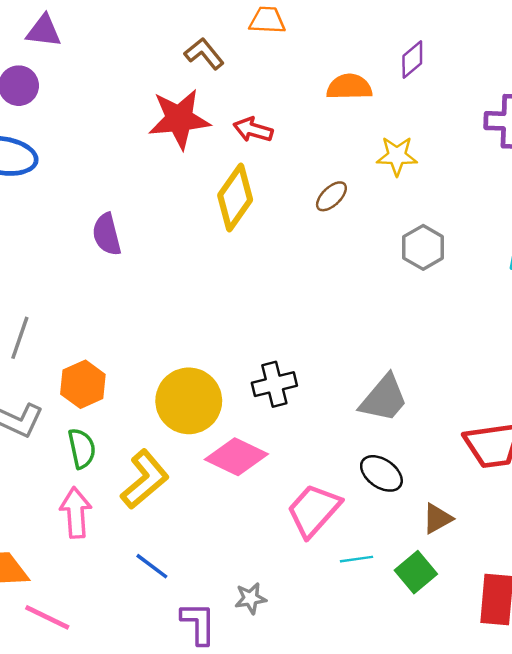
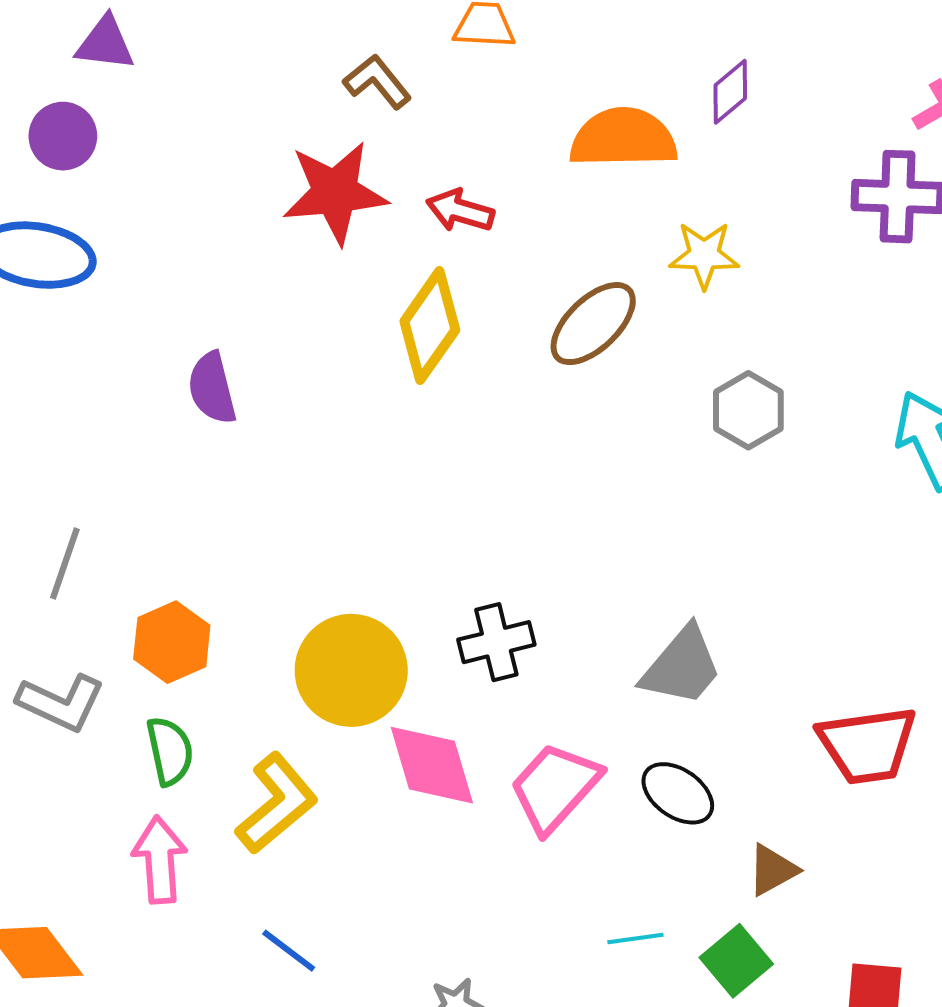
orange semicircle: (349, 87) -> (623, 138), size x1.4
brown ellipse: (331, 196) -> (593, 324), size x1.6
pink diamond: (236, 457) -> (432, 765), turned 48
pink trapezoid: (314, 510) -> (555, 787), moved

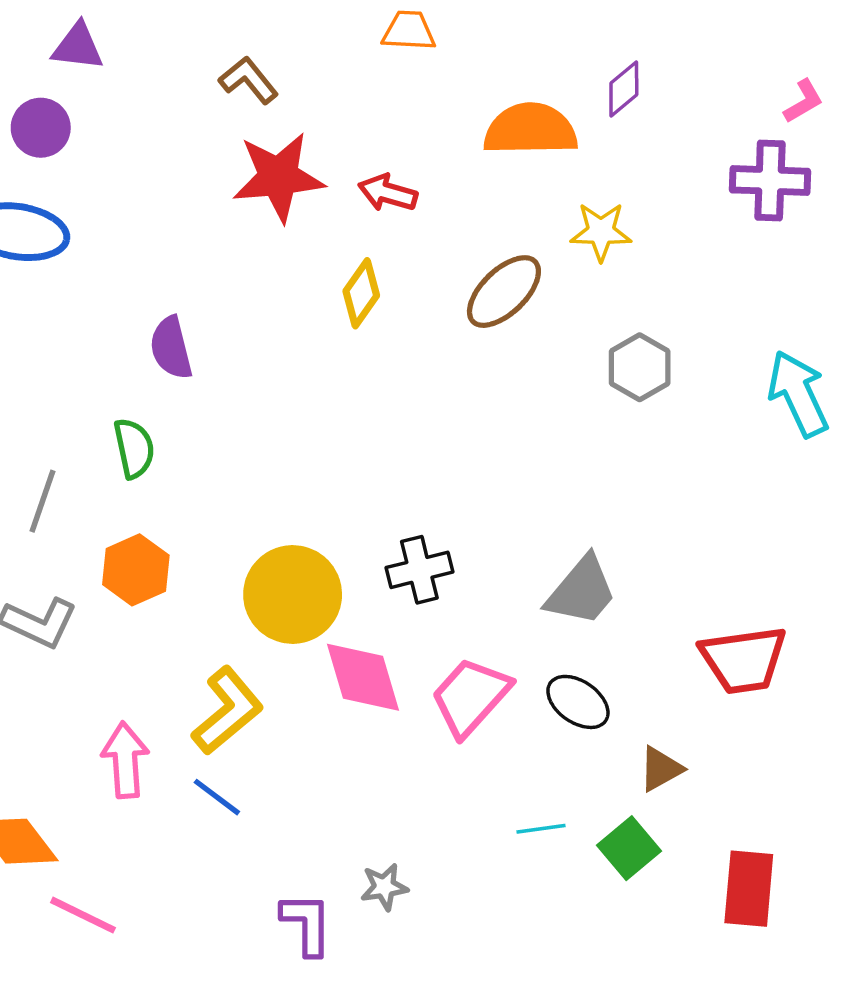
brown L-shape: (377, 82) -> (249, 80), moved
yellow diamond: (430, 326) -> (361, 293), size x0.7
green semicircle: (170, 751) -> (134, 448), moved
blue line: (289, 951) -> (217, 797), moved

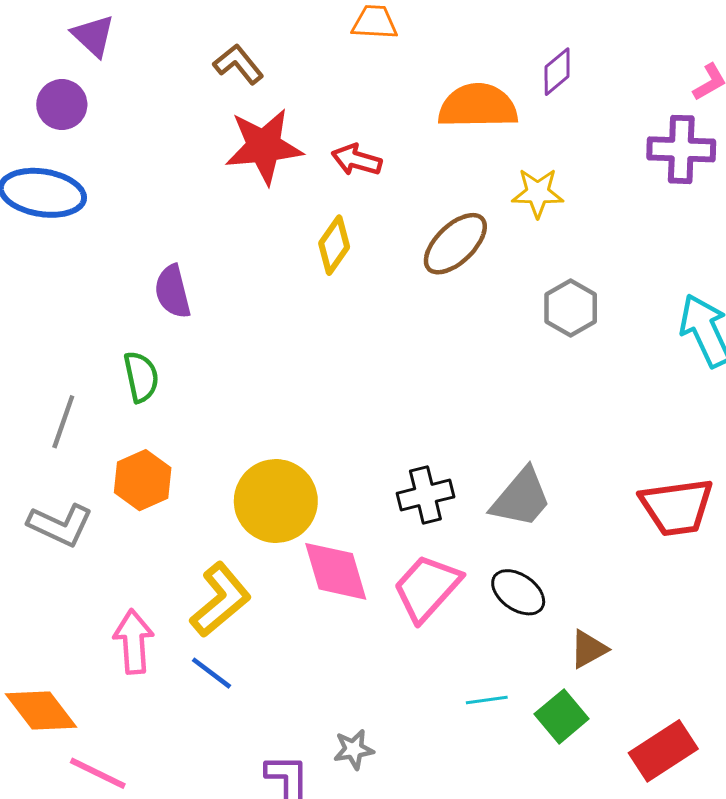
purple triangle: (78, 47) -> (93, 36), turned 36
black cross: (419, 570) -> (425, 495), moved
red trapezoid: (744, 660) -> (677, 507), moved
red rectangle: (749, 889) -> (663, 751), turned 52

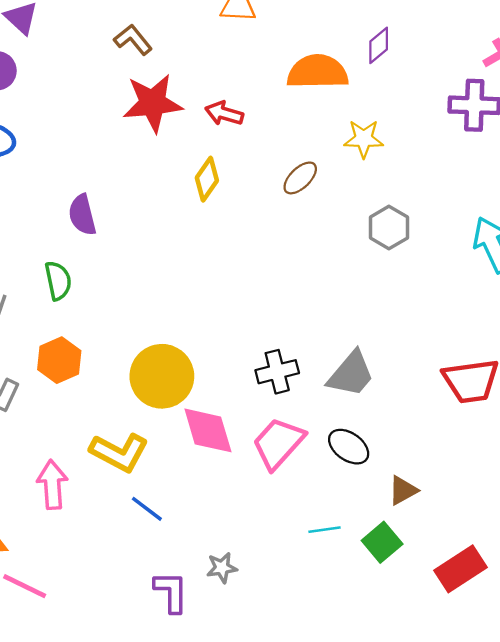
brown ellipse: (455, 244) -> (300, 178), size x0.7
yellow L-shape: (220, 600) -> (119, 452), turned 68
blue line: (211, 673) -> (147, 509), moved

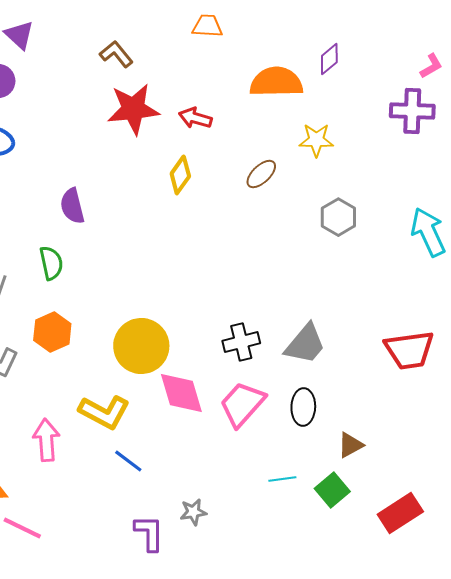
black ellipse: (349, 447) -> (303, 407), turned 57

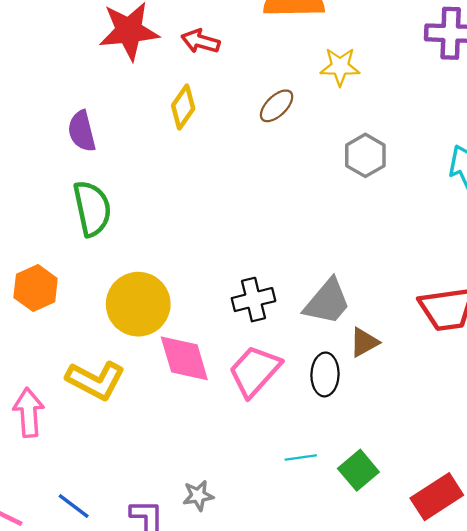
purple semicircle: (72, 206) -> (82, 131), moved
green semicircle: (51, 263) -> (92, 208), moved, size x1.4
brown triangle: (350, 445) -> (364, 342), moved
blue line: (128, 461) -> (74, 506), moved

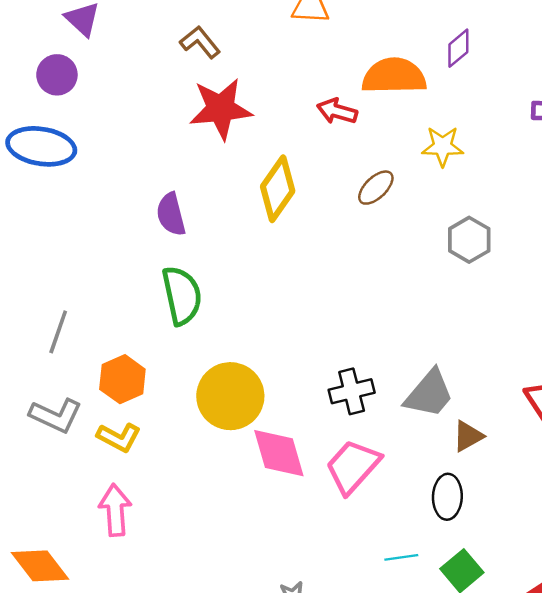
red arrow: (200, 41) -> (337, 111), moved
yellow diamond: (183, 107) -> (278, 189), size x1.4
black ellipse: (325, 374) -> (447, 497), moved
yellow L-shape: (96, 380) -> (119, 437), moved, size x0.7

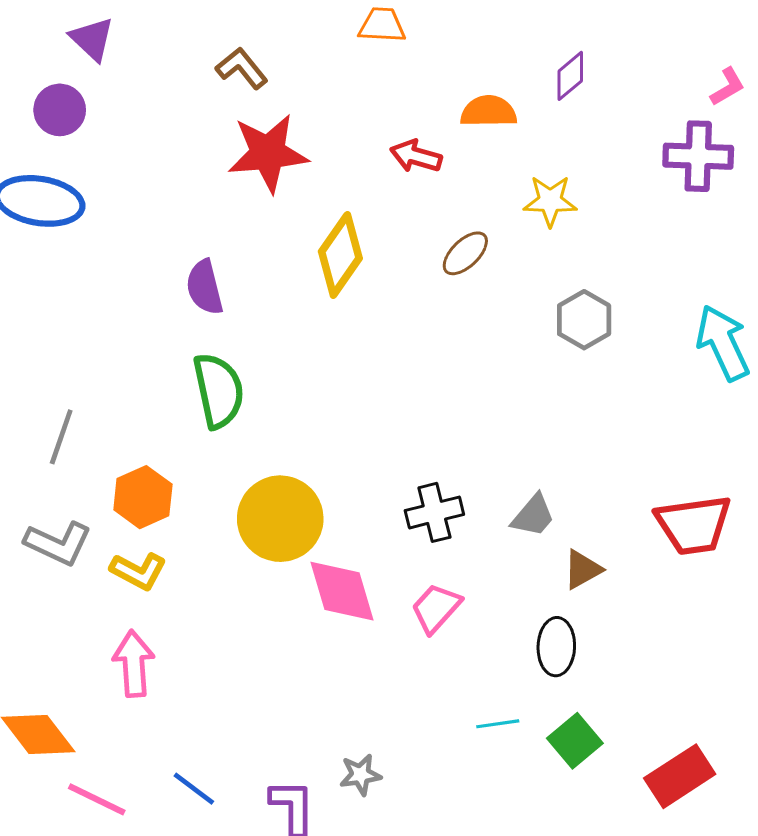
orange semicircle: (394, 76) -> (488, 111), size x0.7
gray trapezoid: (429, 394) -> (533, 516), size x0.7
pink trapezoid: (353, 466) -> (436, 608), size x0.7

